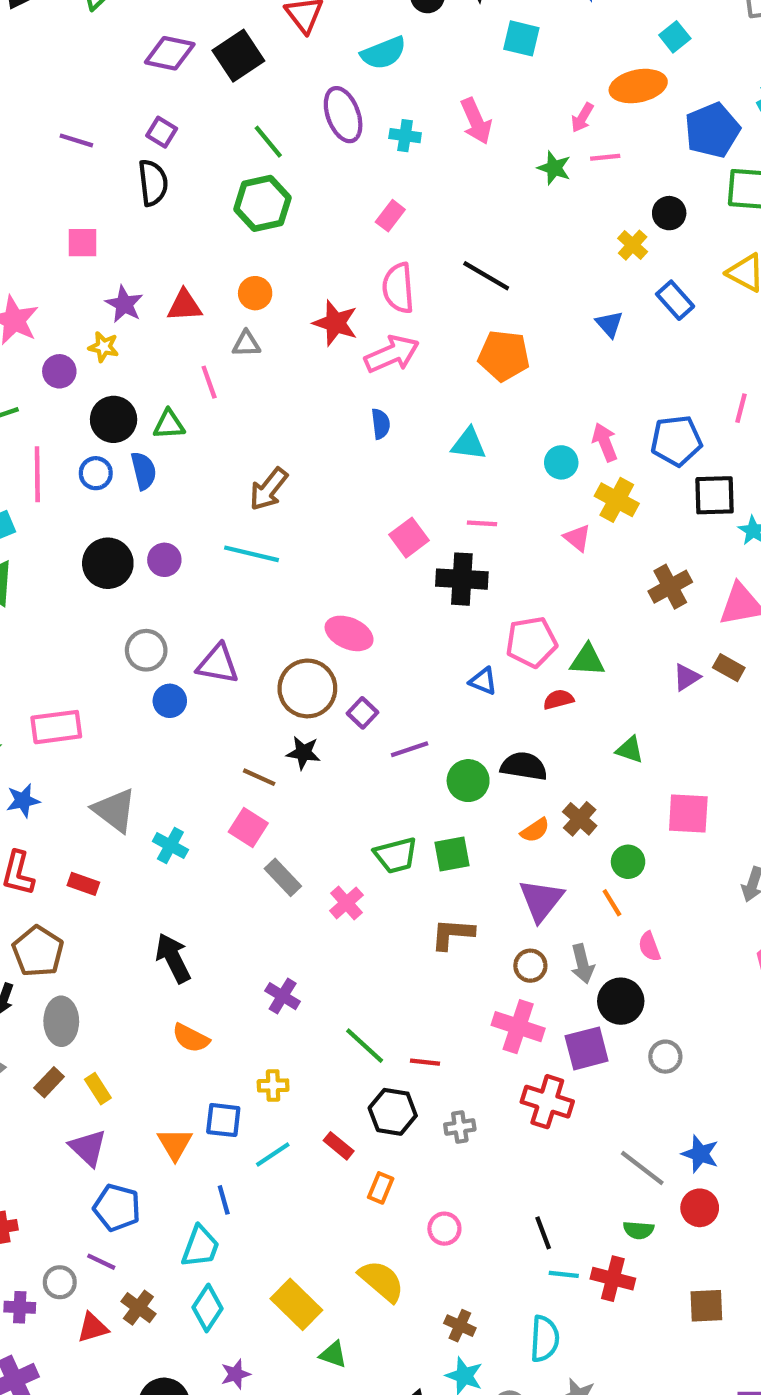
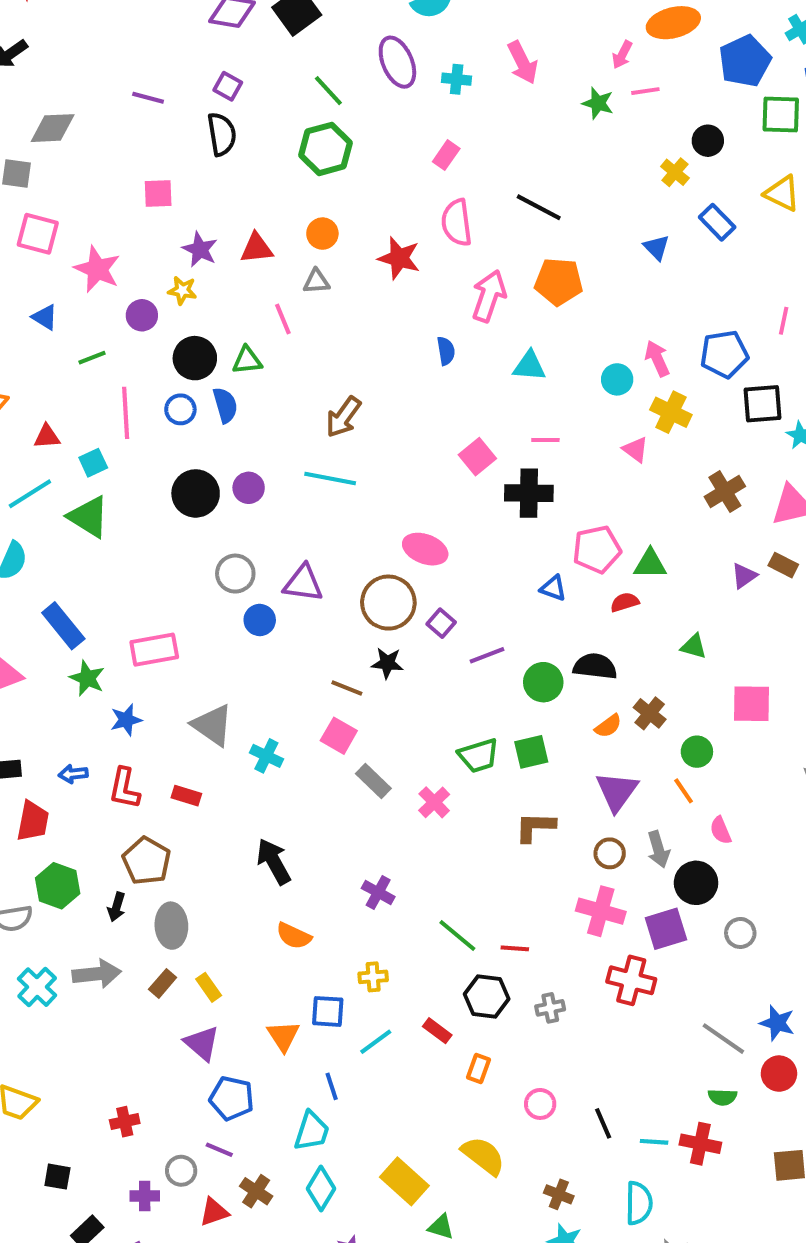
pink arrow: (392, 354) -> (489, 296), moved, turned -45
black line: (543, 1233) -> (603, 1123), moved

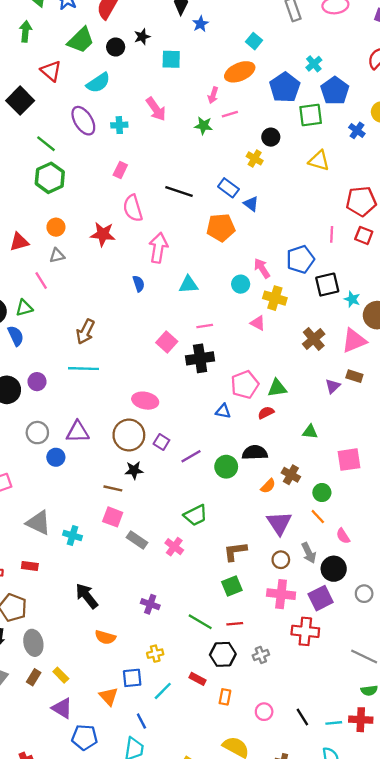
blue rectangle: (717, 222) -> (228, 188), moved
orange pentagon: (559, 282) -> (221, 228), moved
green square: (531, 752) -> (232, 586), moved

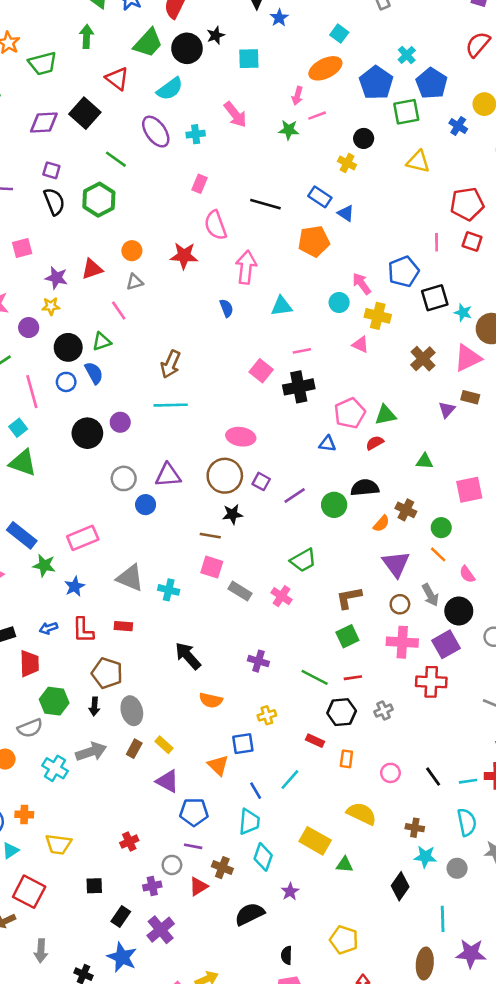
black circle: (116, 47) -> (187, 48), size x1.5
green hexagon: (50, 178) -> (99, 200), moved
cyan line: (163, 691) -> (290, 780), moved

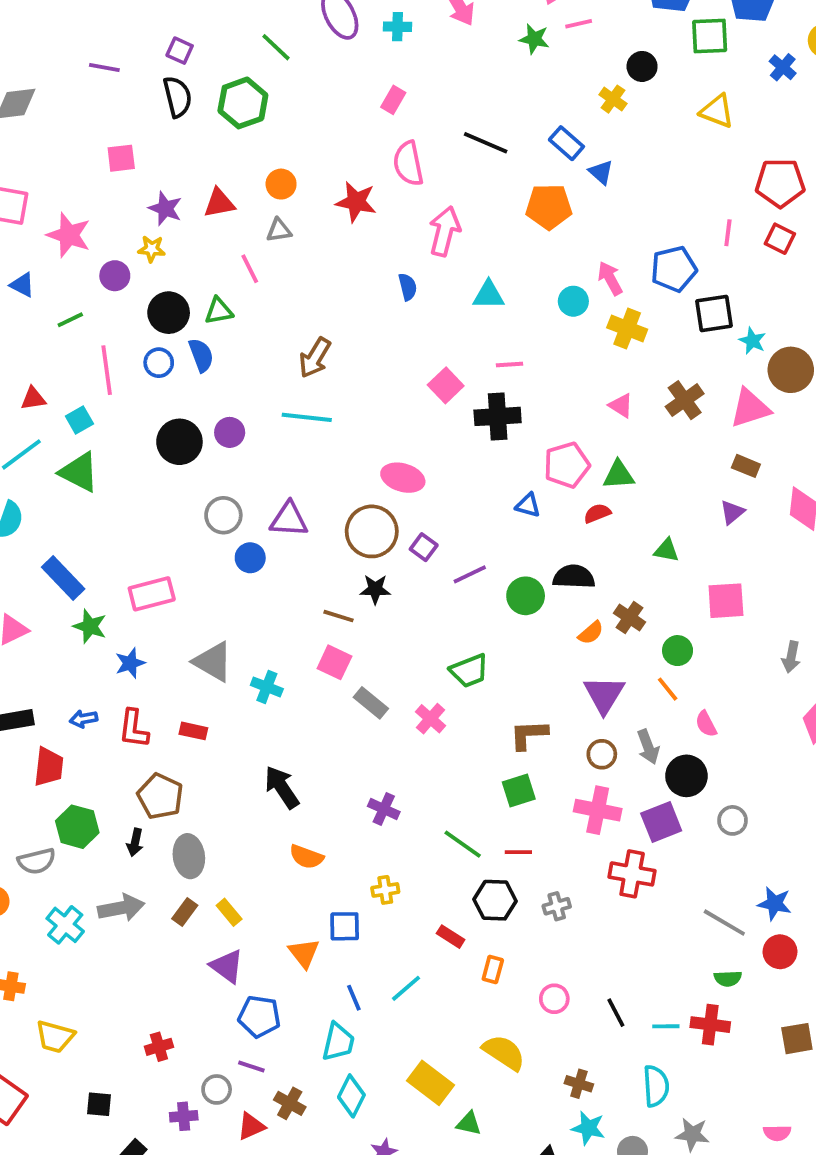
pink triangle: (360, 344) -> (621, 406), moved
purple triangle: (447, 410) -> (732, 512), moved

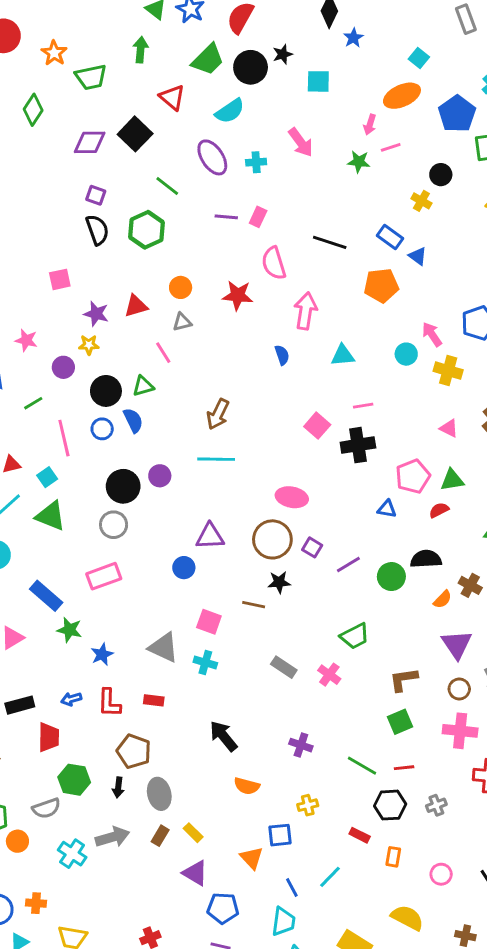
purple line: (104, 68) -> (226, 217), moved
pink star: (69, 235) -> (26, 340), size x0.7
gray circle: (223, 515) -> (114, 525), moved
pink rectangle: (152, 594) -> (104, 576), moved
pink square: (334, 662) -> (209, 622), moved

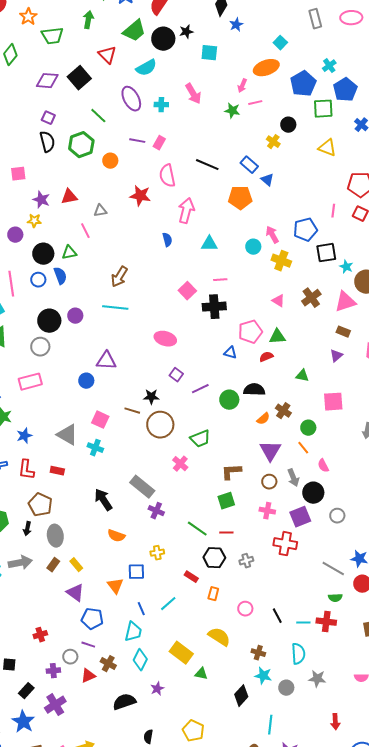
orange circle: (181, 287) -> (110, 161), moved
brown circle: (272, 539) -> (160, 425), moved
gray rectangle: (284, 667) -> (142, 487), moved, size x1.4
pink cross: (460, 731) -> (267, 511), size x0.7

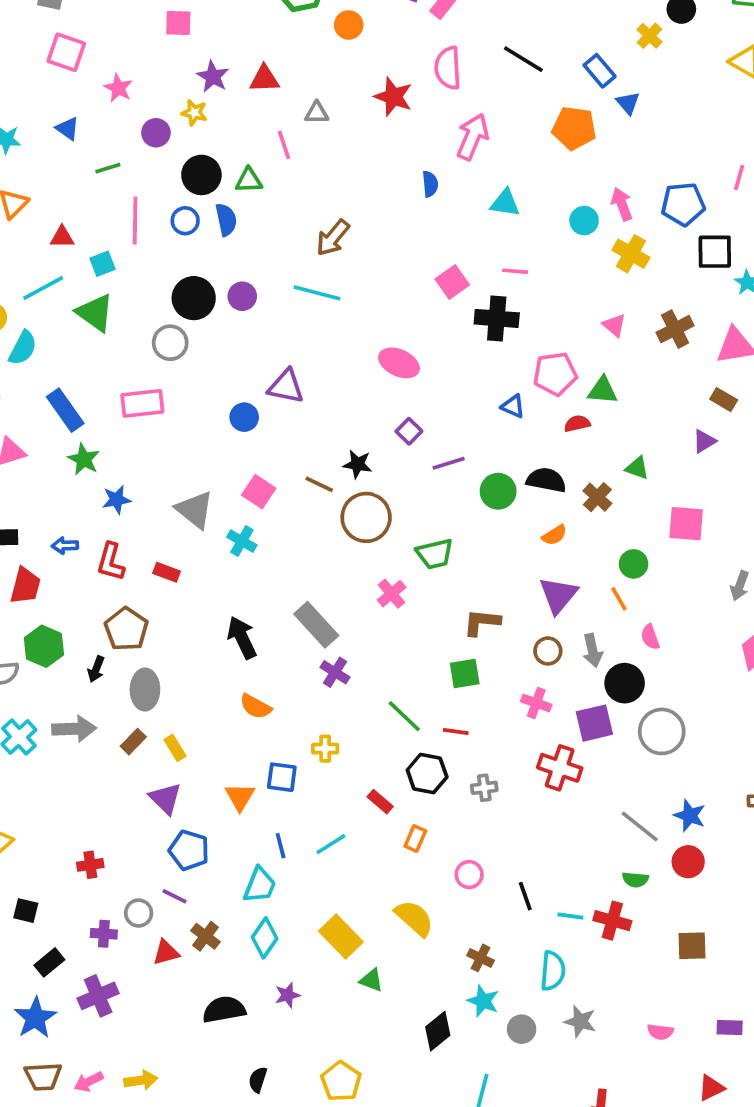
brown cross: (283, 411) -> (597, 497), moved
gray circle: (337, 516) -> (662, 731), size x1.6

